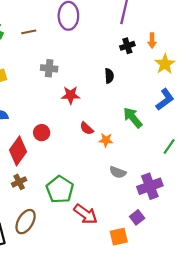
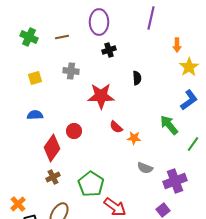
black cross: (127, 46) -> (109, 50), moved
gray cross: (49, 68) -> (71, 71), moved
red star: (71, 95) -> (101, 96), size x1.5
green arrow: (133, 118) -> (169, 125), moved

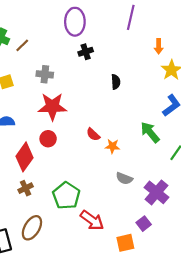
brown line: (62, 37) -> (22, 45), moved, turned -32
red star: (101, 96) -> (52, 107), moved
purple cross: (175, 181) -> (156, 192), turned -30

